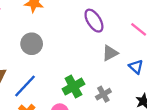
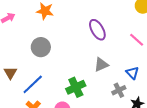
gray triangle: (110, 53) -> (101, 65), moved
gray cross: (103, 94) -> (119, 90), moved

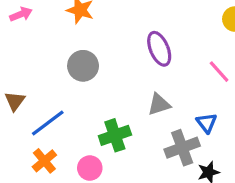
gray circle: (41, 47) -> (83, 66), moved
gray cross: (119, 90) -> (182, 148), size x1.5

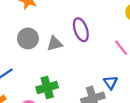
gray triangle: (159, 104) -> (55, 43), moved

